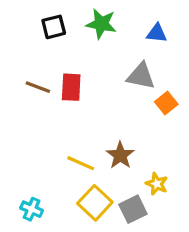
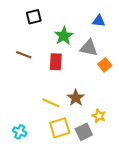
green star: (101, 24) -> (64, 36), moved, turned 30
red rectangle: (71, 87) -> (56, 62), moved
yellow square: (95, 203) -> (60, 128), turned 30

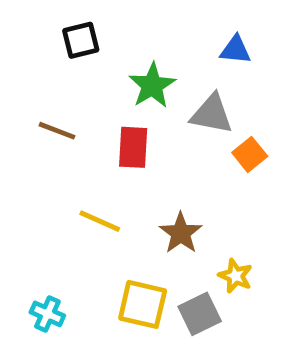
yellow line: (51, 103) -> (100, 221), moved
yellow square: (60, 128) -> (143, 304), turned 30

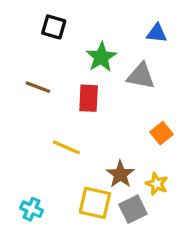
black square: (81, 40) -> (54, 27), turned 30
orange square: (250, 154) -> (161, 133), moved
brown star: (181, 233) -> (120, 174), moved

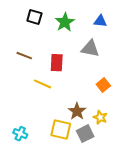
green star: (101, 57) -> (65, 22), moved
yellow line: (66, 147) -> (43, 84), moved

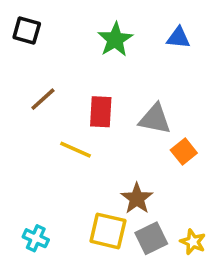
black square: (34, 17) -> (27, 31), moved
gray triangle: (90, 48) -> (155, 119), moved
brown line: (24, 56) -> (43, 99), turned -63
yellow star: (100, 117) -> (193, 242), moved

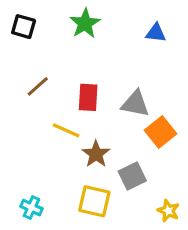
green star: (115, 40) -> (85, 23), moved
orange square: (184, 152) -> (161, 132), size x1.4
brown star: (137, 198) -> (96, 154), moved
gray square: (151, 238) -> (132, 176), moved

